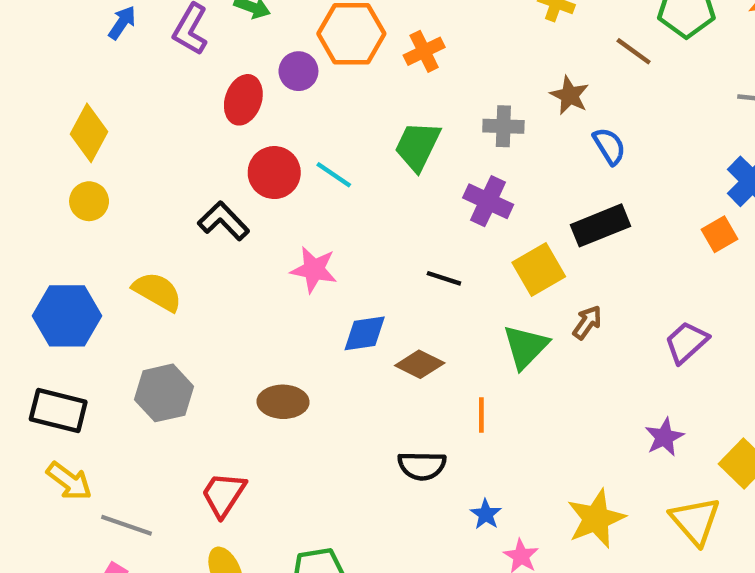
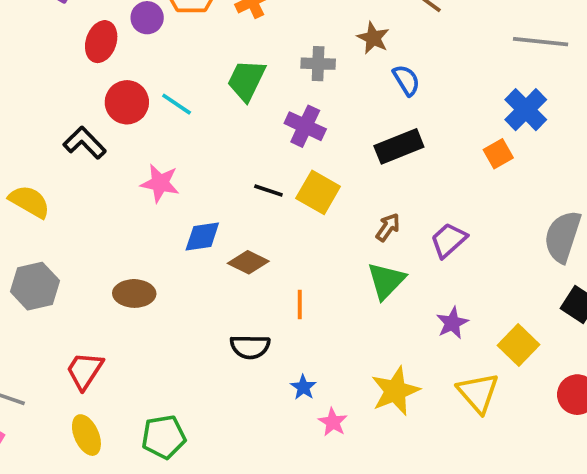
yellow square: (539, 270) -> (318, 192), moved, turned -30
purple trapezoid: (686, 342) -> (449, 240), moved
green triangle: (526, 347) -> (386, 281), moved

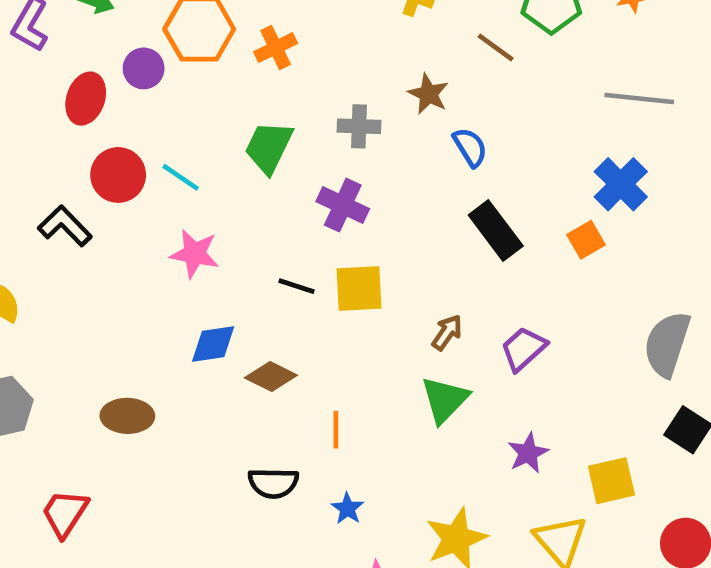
black rectangle: (399, 146) -> (496, 231), moved, turned 75
pink star: (160, 183) -> (195, 254), moved
yellow square: (318, 192) -> (359, 288), turned -33
yellow square: (518, 345) -> (611, 481), turned 33
blue star: (303, 387) -> (347, 509), moved

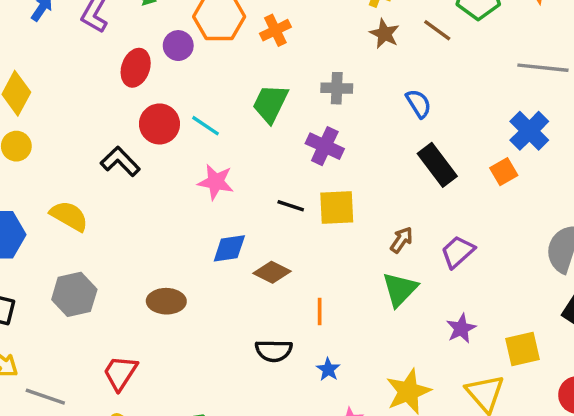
brown star: (428, 94) -> (384, 34), moved

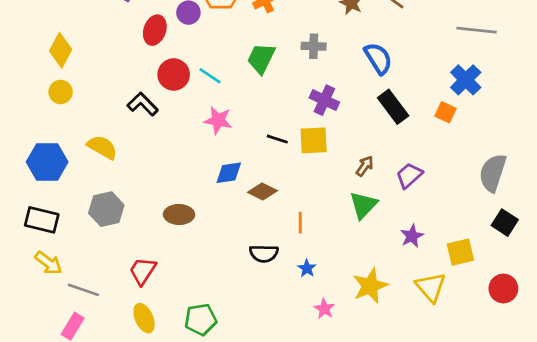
blue semicircle: (419, 104) -> (378, 58), size x1.4
purple cross: (325, 146) -> (324, 100), moved
orange square: (504, 172) -> (446, 112), turned -35

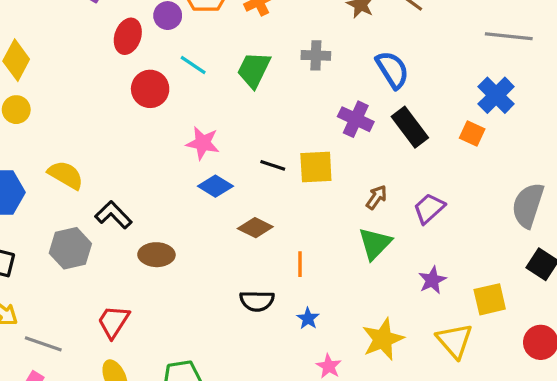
cyan line: (210, 76) -> (193, 65), moved
purple cross: (324, 100) -> (356, 119), moved
black L-shape: (143, 104) -> (113, 215), moved
blue diamond: (229, 173) -> (215, 186), moved, turned 40

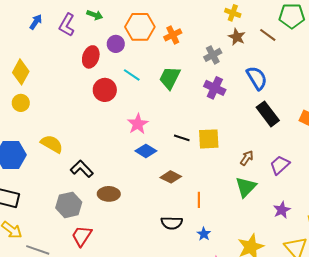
gray cross: (316, 55) -> (213, 55), moved, turned -30
purple cross: (356, 119) -> (215, 88), moved
pink star: (203, 143) -> (138, 124), turned 30
gray hexagon: (70, 248) -> (69, 205), moved

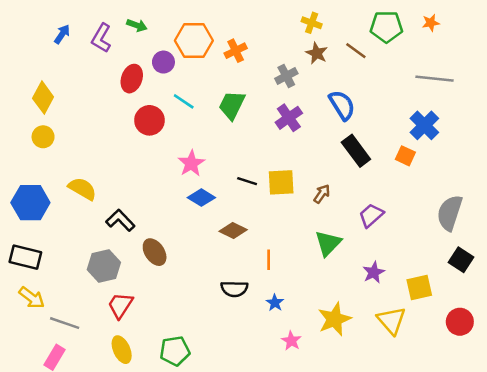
purple cross: (215, 88) -> (289, 118), turned 30
brown arrow: (247, 158) -> (322, 194), moved
brown ellipse: (109, 194) -> (155, 252), turned 55

